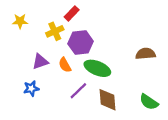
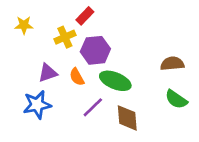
blue star: (31, 88) -> (37, 105), size x1.5
green semicircle: (149, 102) -> (176, 99), moved

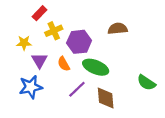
red rectangle: (85, 16) -> (39, 13), moved
yellow star: (24, 25) -> (24, 43), moved
brown semicircle: (172, 64) -> (118, 29), moved
purple triangle: (48, 73) -> (39, 61), turned -42

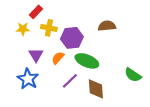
yellow cross: (54, 31) -> (49, 28), turned 35
yellow star: (24, 43) -> (23, 29), moved
orange semicircle: (64, 64) -> (58, 58), turned 72
blue star: (31, 87) -> (28, 79), turned -30

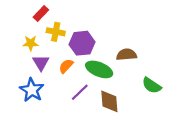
brown semicircle: (107, 26) -> (126, 55), moved
yellow star: (23, 29) -> (31, 43), moved

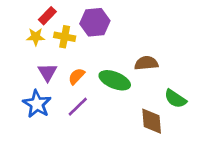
yellow star: (31, 43) -> (36, 37), moved
purple hexagon: (82, 43) -> (95, 22), moved
purple line: (80, 92) -> (78, 107), moved
brown diamond: (109, 101) -> (152, 121), moved

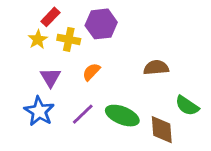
yellow star: (36, 37) -> (38, 39), turned -30
orange semicircle: (76, 76) -> (91, 72), moved
green ellipse: (115, 80) -> (122, 116), moved

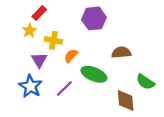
purple hexagon: (101, 24) -> (94, 18), moved
yellow cross: (69, 39) -> (53, 40), moved
green ellipse: (122, 116) -> (94, 74), moved

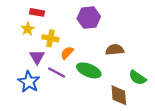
red rectangle: (39, 13) -> (37, 12), turned 56
purple line: (64, 88) -> (57, 72), moved, turned 72

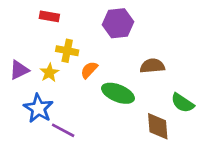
yellow star: (28, 29) -> (49, 73), moved
purple triangle: (37, 57) -> (19, 70), moved, turned 35
purple line: (57, 72) -> (63, 130), moved

